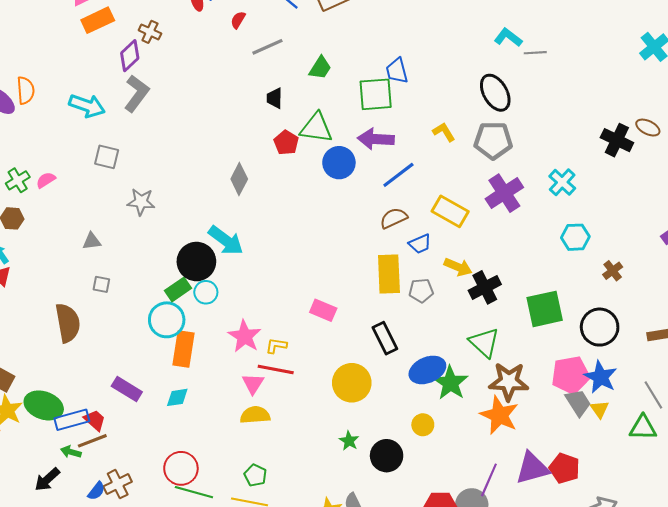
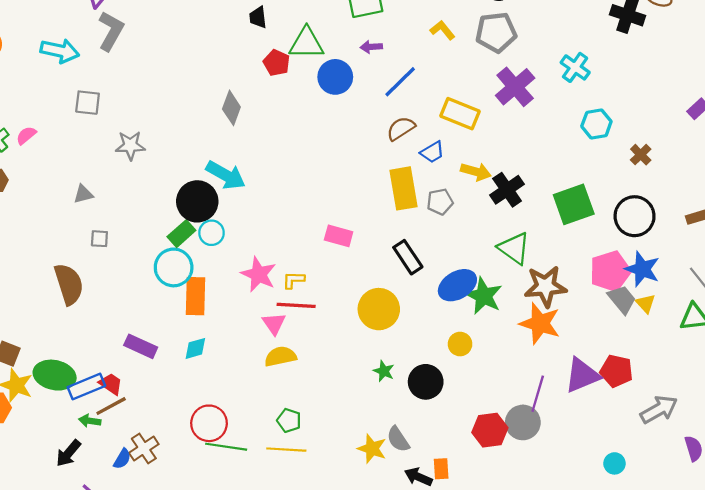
purple arrow: (376, 139) -> (371, 47), size x0.6

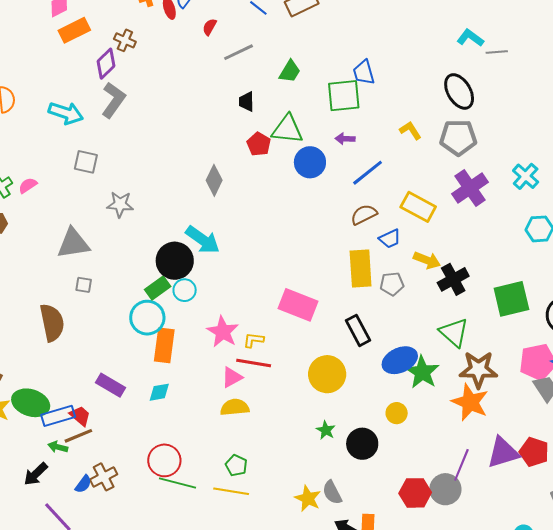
gray triangle: (83, 194) -> (73, 243), size x1.8
pink rectangle: (339, 236) -> (298, 305), size x1.5
pink triangle: (274, 323) -> (232, 377), turned 30

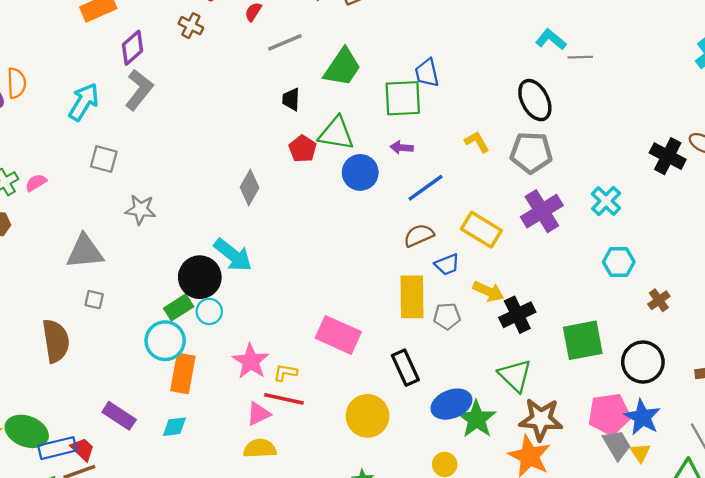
brown cross: (125, 40) -> (191, 26), moved
green trapezoid: (290, 71) -> (342, 67), size x1.5
cyan arrow: (66, 113) -> (84, 102), turned -80

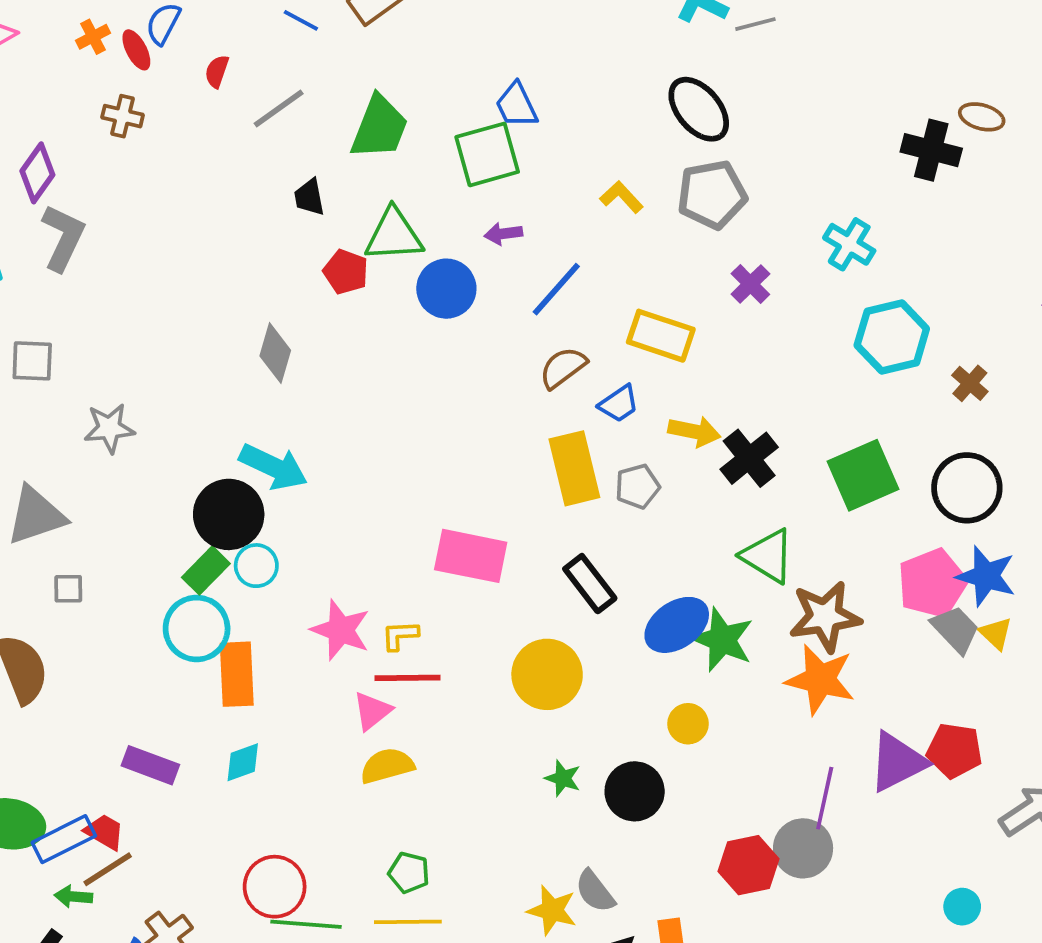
purple cross: (542, 211) -> (750, 284), size x0.6
cyan hexagon: (619, 262) -> (892, 337), size x1.4

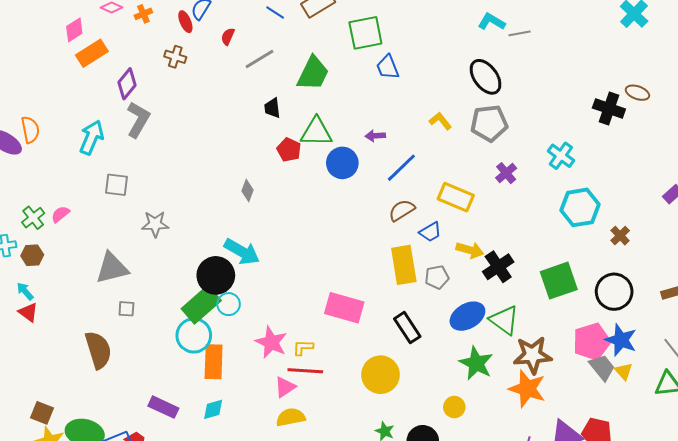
orange cross: (93, 37) -> (143, 14), moved
green square: (487, 154) -> (365, 33), moved
gray diamond: (275, 353) -> (248, 191), size x0.7
green rectangle: (206, 570) -> (201, 305), size x1.5
blue ellipse: (677, 625) -> (467, 316), moved

